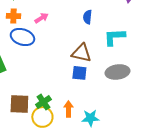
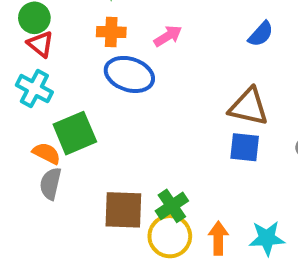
blue semicircle: (87, 17) -> (261, 34), turned -144
orange arrow: (68, 109) -> (218, 238), moved

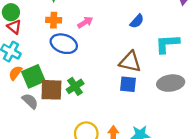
orange semicircle: (47, 153) -> (15, 73), moved, turned -80
gray semicircle: (51, 184) -> (30, 101), moved, turned 120
green cross: (172, 206) -> (75, 86), moved
brown square: (123, 210) -> (51, 90), moved

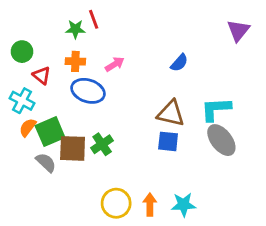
red triangle: (14, 27) -> (42, 75), moved
cyan L-shape: (167, 44) -> (216, 109), moved
gray ellipse: (171, 83) -> (221, 140), turned 60

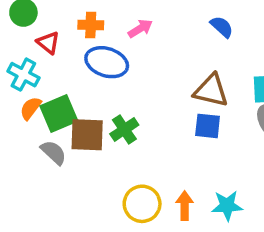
blue semicircle: (179, 63) -> (222, 27), turned -90

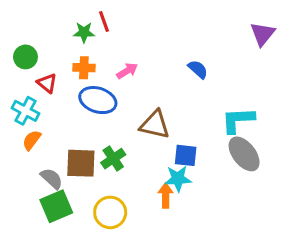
brown triangle: (211, 90) -> (155, 125), moved
green square: (59, 114) -> (56, 206), moved
yellow circle: (142, 204) -> (110, 212), moved
orange arrow: (185, 206) -> (166, 196), moved
cyan star: (227, 206) -> (178, 179), moved

